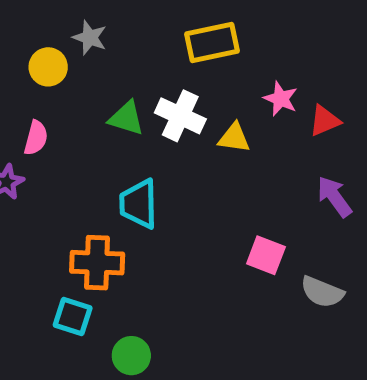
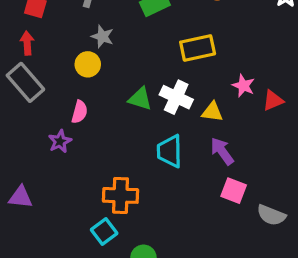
gray star: (90, 38) -> (102, 36), moved
purple arrow: (334, 197) -> (222, 151), moved
cyan trapezoid: (139, 204) -> (170, 151), moved
cyan square: (73, 316) -> (104, 232), turned 35

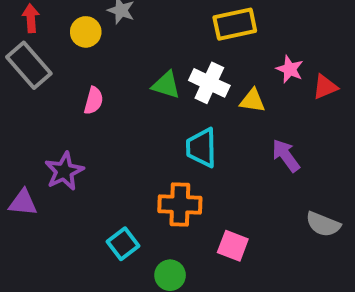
yellow circle: (88, 64) -> (86, 32), moved
purple star: (60, 141) -> (64, 171), moved, size x1.4
purple arrow: (222, 151) -> (286, 156), moved
pink square: (234, 191) -> (233, 246), moved
orange cross: (121, 195) -> (180, 205), moved

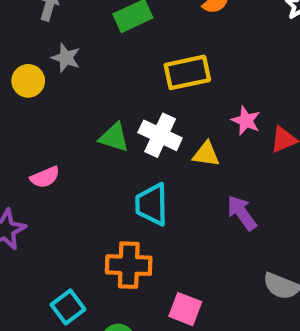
pink semicircle: (94, 101) -> (45, 177), moved, turned 52

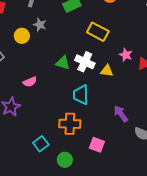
yellow rectangle: (187, 72) -> (98, 32), turned 40
purple arrow: (242, 213) -> (121, 114), moved

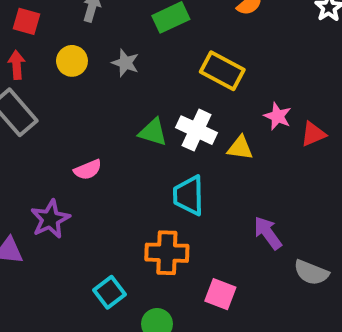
gray star: (40, 25) -> (125, 63), moved
yellow circle: (22, 36) -> (72, 61), moved

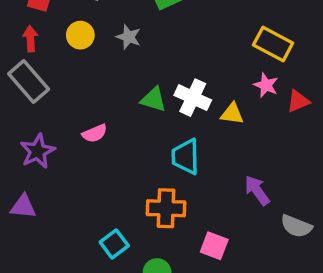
yellow rectangle: (222, 71) -> (273, 44), moved
purple star: (50, 219) -> (37, 151), moved

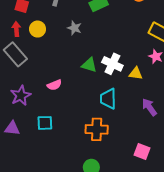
yellow circle: (80, 35) -> (38, 29), moved
purple arrow: (257, 190) -> (149, 107), moved
cyan square: (114, 244) -> (45, 123), moved, turned 35
pink square: (214, 246) -> (142, 151), moved

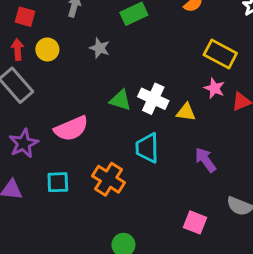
pink semicircle: (54, 85) -> (71, 129), size x1.6
orange cross: (97, 129) -> (109, 179), moved, turned 30

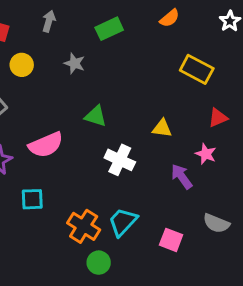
pink star: (214, 88) -> (206, 154), moved
white cross: (153, 99) -> (120, 160), moved
cyan trapezoid: (147, 148) -> (123, 222), moved, turned 44
orange cross: (109, 179) -> (84, 226), moved

